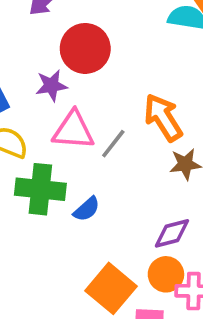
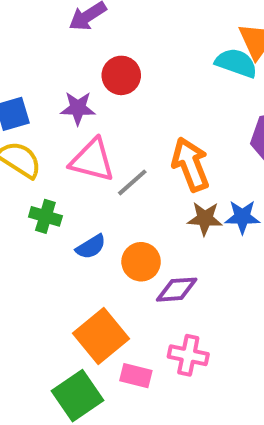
red circle: (85, 48) -> (121, 75), size x0.7
green cross: (40, 189) -> (45, 216), size x0.6
orange circle: (166, 274) -> (141, 262), moved

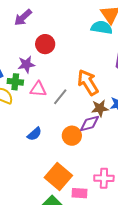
pink triangle: (92, 160) -> (38, 89), size x0.7
green cross: (45, 216) -> (15, 82), moved
blue semicircle: (91, 247) -> (34, 134), moved
purple diamond: (177, 290) -> (90, 124), moved

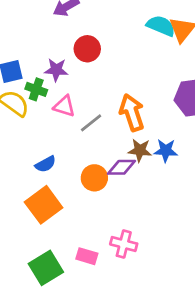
cyan semicircle: (102, 28) -> (161, 26), moved
orange square: (58, 176) -> (44, 205), moved

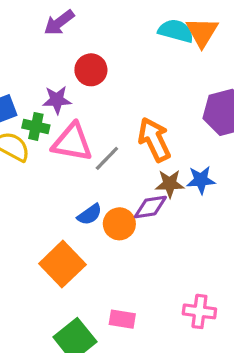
pink triangle: (64, 106) -> (72, 142), size x1.5
blue semicircle: (45, 164) -> (90, 214), moved
pink cross: (124, 244) -> (199, 311), moved

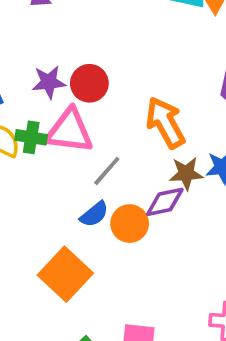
red circle: (91, 70) -> (89, 83), moved
green cross: (36, 126) -> (31, 137), moved
gray line: (107, 158) -> (107, 171), moved

